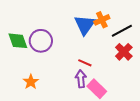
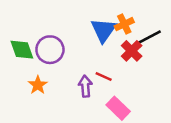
red cross: (124, 52) -> (132, 51), moved
purple arrow: (81, 79) -> (85, 86), moved
orange star: (31, 82) -> (38, 85), moved

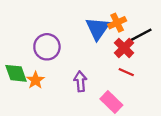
green diamond: (22, 50) -> (16, 73), moved
red line: (104, 76) -> (126, 72), moved

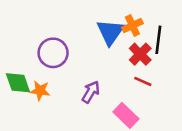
black line: (140, 35) -> (158, 40), turned -55
orange star: (35, 80) -> (40, 91), turned -30
purple arrow: (80, 81) -> (91, 92), turned 36

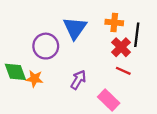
orange cross: (132, 26) -> (114, 22), turned 30
blue triangle: (110, 32) -> (75, 28), moved

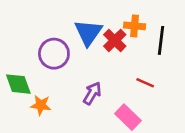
red cross: (121, 47) -> (115, 40), moved
orange star: (34, 79) -> (41, 105), moved

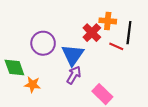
blue triangle: (88, 33) -> (73, 55), moved
red line: (145, 83) -> (116, 46), moved

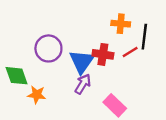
red cross: (92, 33) -> (103, 54), moved, turned -36
red line: (116, 46) -> (130, 52), turned -56

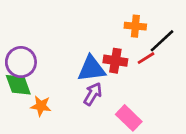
black line: (144, 37) -> (162, 41), turned 40
purple circle: (48, 48) -> (21, 62), moved
blue triangle: (82, 62) -> (91, 69), turned 48

